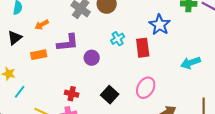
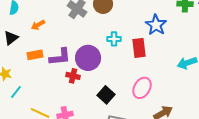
cyan cross: (118, 39) -> (114, 39), turned 32
purple L-shape: (68, 43) -> (60, 57), moved
purple circle: (92, 58) -> (88, 58), size x1.6
red cross: (72, 94) -> (73, 76), moved

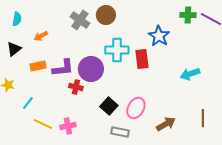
cyan cross: (114, 39) -> (117, 50), size x1.6
pink ellipse: (142, 88) -> (136, 108), moved
cyan line: (16, 92) -> (28, 103), moved

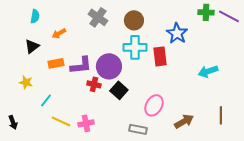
brown circle: (106, 15) -> (134, 20), moved
black square: (109, 106) -> (119, 90), moved

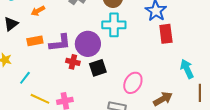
red rectangle: (160, 56) -> (166, 34), moved
cyan arrow: (208, 71) -> (187, 69), moved, turned 84
black square: (119, 90) -> (98, 68), turned 30

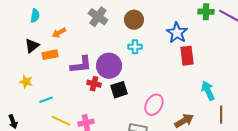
cyan cross: (114, 25) -> (135, 47), size x0.6
orange rectangle: (35, 41) -> (50, 55), moved
cyan line: (25, 78) -> (46, 100), turned 32

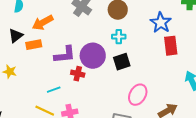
orange arrow: (59, 33) -> (43, 23), size x1.5
black square: (119, 90) -> (122, 62), moved
cyan line: (46, 100) -> (54, 90), moved

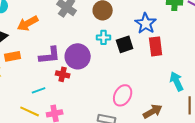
orange rectangle: (34, 45) -> (13, 56), moved
black square: (122, 62) -> (125, 44), moved

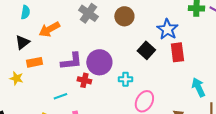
cyan cross: (104, 37) -> (125, 79), moved
black square: (125, 44) -> (146, 50), turned -30

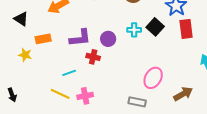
black triangle: (22, 42) -> (21, 19), moved, turned -49
purple circle: (99, 62) -> (108, 39), size x0.6
cyan cross: (125, 79) -> (134, 30), moved

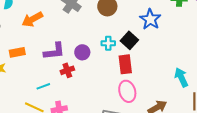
red rectangle: (186, 29) -> (125, 64), moved
red cross: (93, 57) -> (67, 70), turned -32
pink ellipse: (153, 78) -> (127, 91), turned -45

